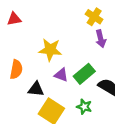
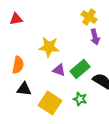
black triangle: (36, 89) -> (24, 89), moved

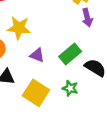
yellow star: (49, 47) -> (19, 28), moved
purple triangle: (59, 70) -> (37, 55), moved

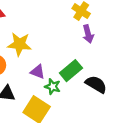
green star: (70, 88) -> (53, 87), moved

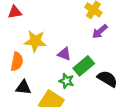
purple arrow: (88, 34) -> (100, 31), turned 63
purple triangle: (38, 72) -> (64, 54), moved

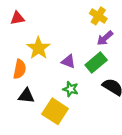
yellow star: (35, 41) -> (38, 48), turned 30
green rectangle: (84, 66) -> (96, 62), moved

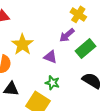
purple arrow: (105, 38) -> (67, 35), moved
green rectangle: (96, 62) -> (86, 49), moved

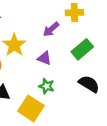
yellow cross: (78, 14) -> (74, 13), turned -35
purple arrow: (67, 35) -> (51, 29), moved

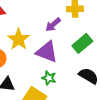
purple triangle: (44, 58) -> (47, 52), size x1.6

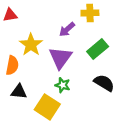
purple triangle: (47, 52) -> (60, 58), turned 45

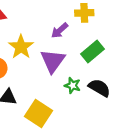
green star: (63, 85) -> (73, 85), moved

